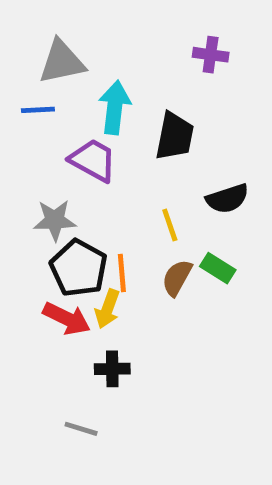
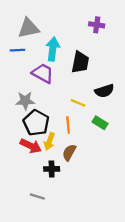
yellow line: (170, 225) -> (78, 103), turned -48
orange line: (122, 273) -> (68, 125), moved
brown semicircle: (177, 278) -> (69, 152), moved

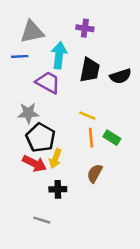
purple cross: (97, 25) -> (85, 28), moved
black semicircle: (104, 91) -> (121, 76), moved
orange line: (68, 125) -> (91, 138), moved
brown semicircle: (69, 152) -> (95, 173), moved

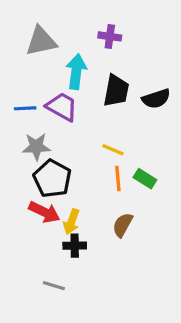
blue line: (20, 56) -> (25, 108), moved
yellow arrow: (55, 159) -> (71, 222), moved

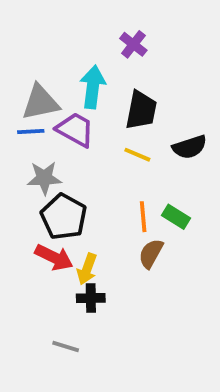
purple cross: (110, 36) -> (133, 44), turned 30
gray triangle: (41, 41) -> (40, 102), moved
black semicircle: (156, 99) -> (190, 147), moved
yellow line: (113, 150) -> (137, 155), moved
brown semicircle: (123, 225) -> (151, 253), moved

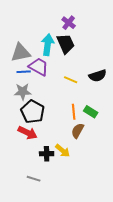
black trapezoid: (141, 110) -> (66, 44), moved, turned -35
blue line: (31, 131) -> (24, 72), moved
yellow arrow: (87, 269) -> (63, 151), moved, turned -70

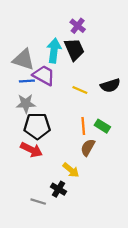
gray triangle: (21, 53) -> (24, 60), turned 30
black pentagon: (33, 112) -> (37, 126), turned -30
black cross: (47, 154) -> (58, 189), moved, turned 32

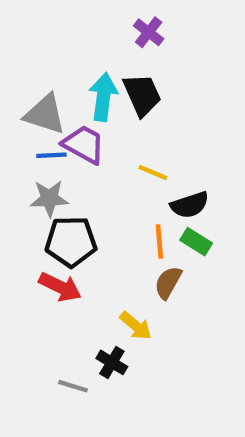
purple cross: (78, 26) -> (149, 32), moved
black semicircle: (110, 85) -> (190, 205), moved

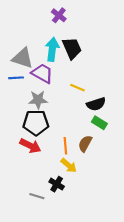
purple cross: (149, 32) -> (59, 15), moved
blue line: (51, 155) -> (16, 78), moved
gray star: (49, 198) -> (38, 100), moved
orange line: (159, 242) -> (65, 146), moved

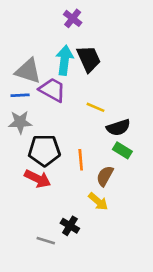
gray star: (38, 100) -> (20, 122), moved
orange line: (65, 146) -> (81, 160), moved
yellow arrow: (69, 165) -> (98, 202), moved

